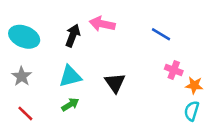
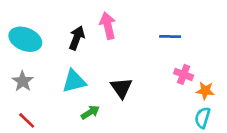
pink arrow: (102, 24) -> (108, 26), turned 65
blue line: (161, 34) -> (170, 37), turned -30
green arrow: (70, 104) -> (90, 112), moved

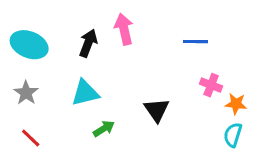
black triangle: (121, 88) -> (157, 110), moved

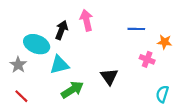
cyan ellipse: (29, 45) -> (37, 44), moved
orange star: (236, 104) -> (165, 42), moved
green arrow: (104, 129) -> (72, 90), size x1.5

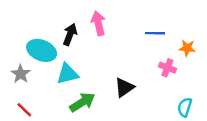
black triangle: (109, 77) -> (124, 87), turned 30

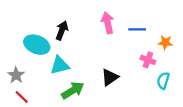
pink arrow: (98, 23) -> (108, 23), moved
gray star: (21, 74) -> (16, 75), moved
cyan semicircle: (185, 107) -> (163, 81), moved

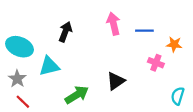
cyan ellipse: (37, 45) -> (19, 47), moved
cyan triangle: (60, 65) -> (49, 66), moved
cyan semicircle: (163, 81) -> (178, 96), moved

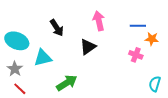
blue line: (144, 31) -> (138, 26), moved
black arrow: (65, 32) -> (57, 28), turned 126
black triangle: (116, 81) -> (88, 47), moved

